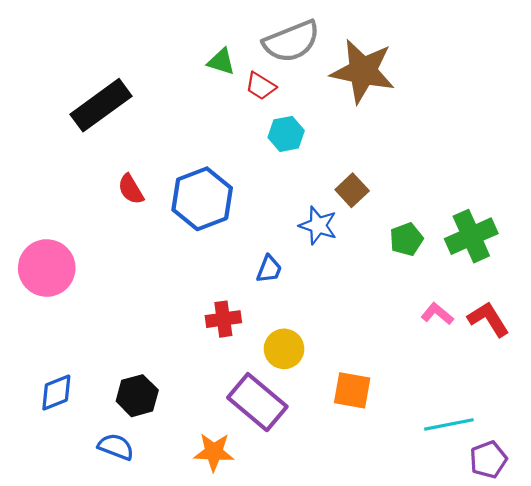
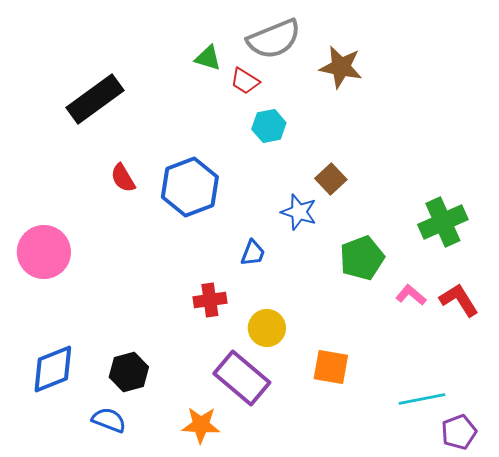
brown star: (363, 71) -> (341, 67), size x0.7
green pentagon: (406, 239) -> (362, 258), moved, size x1.4
blue diamond: (56, 393) -> (53, 369), size x1.4

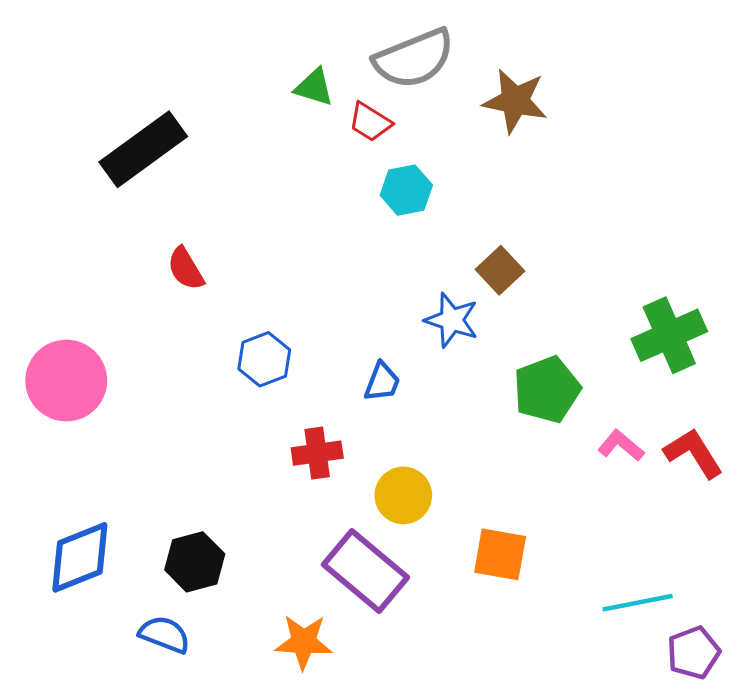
blue hexagon: (190, 187) -> (264, 359), moved, size x0.6

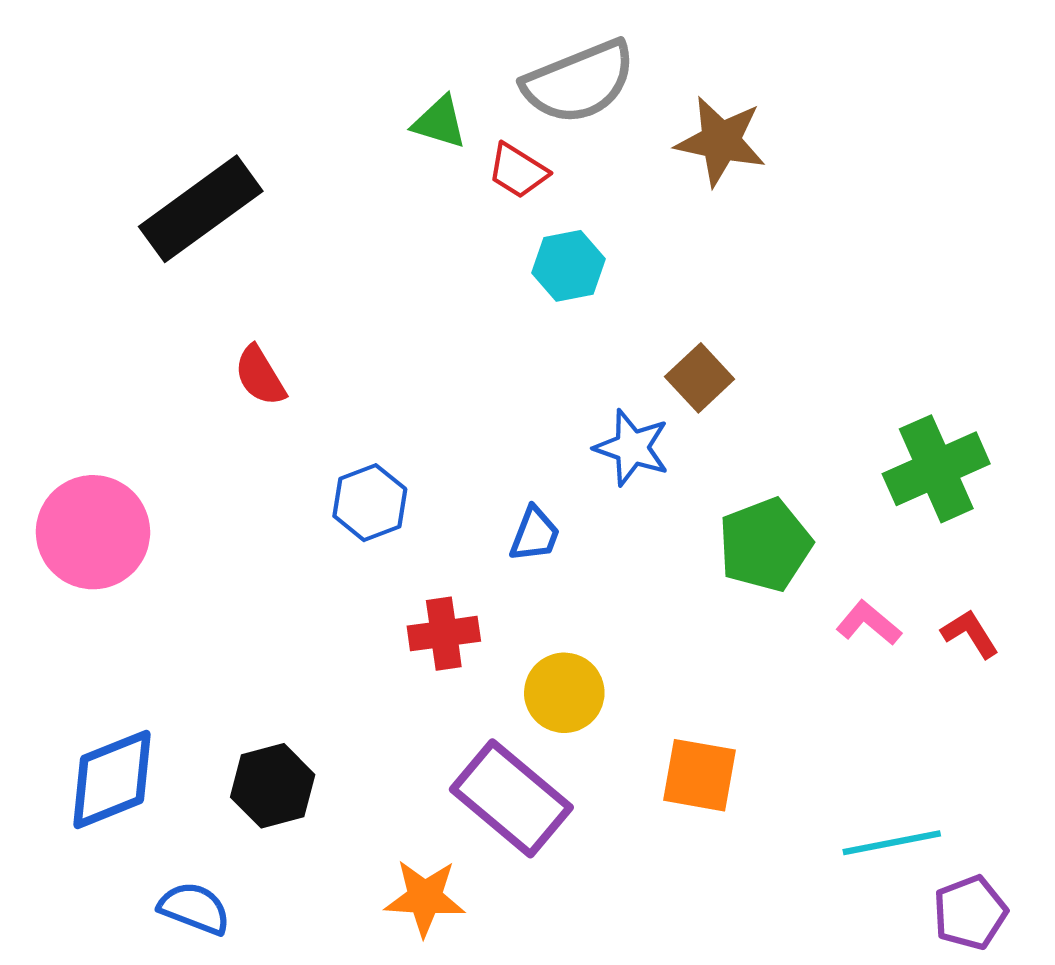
red L-shape: (694, 453) -> (970, 634), size x0.7
blue semicircle: (164, 634) -> (194, 908), moved

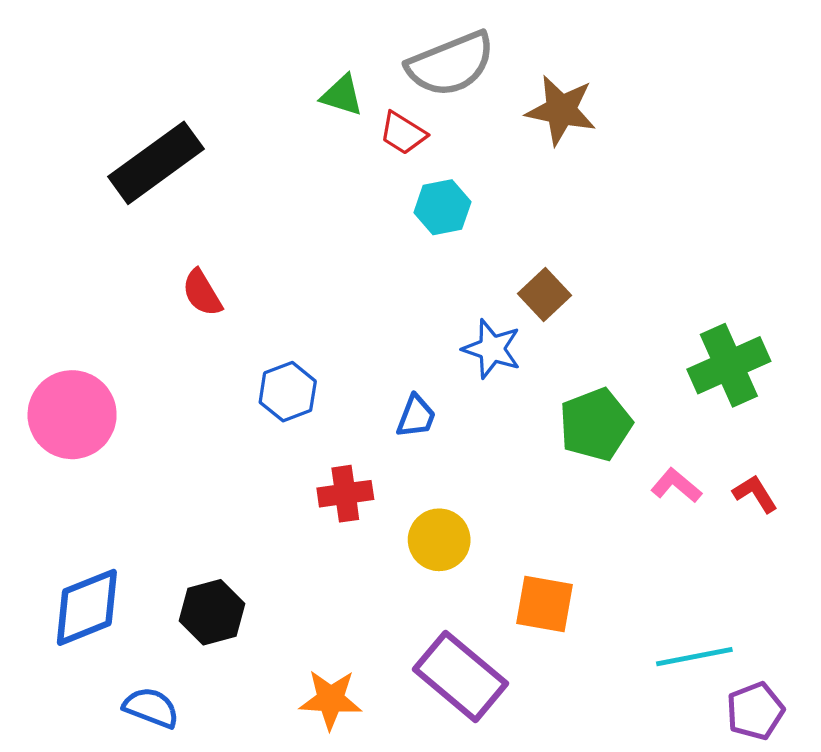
purple rectangle: (511, 798) -> (461, 676), moved

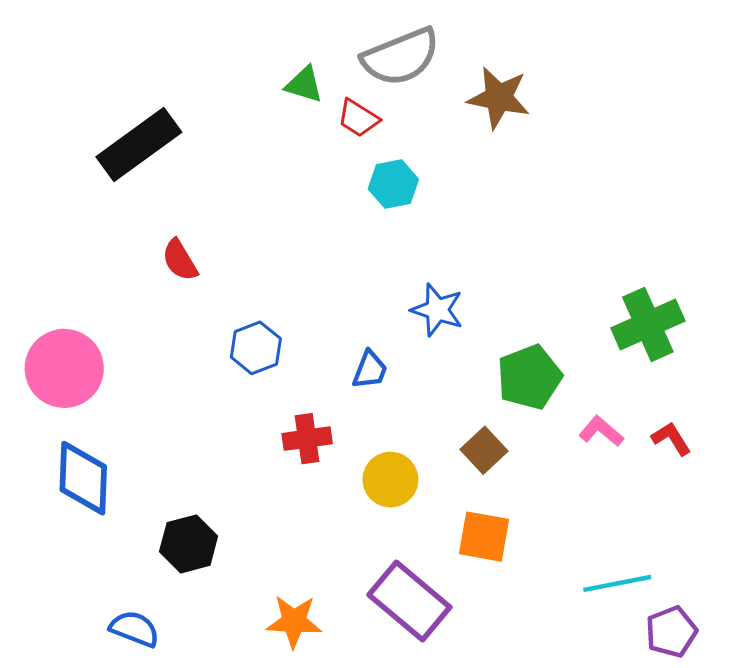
brown square: (545, 295) -> (484, 450), moved
blue diamond: (87, 607) -> (83, 478), moved, turned -66

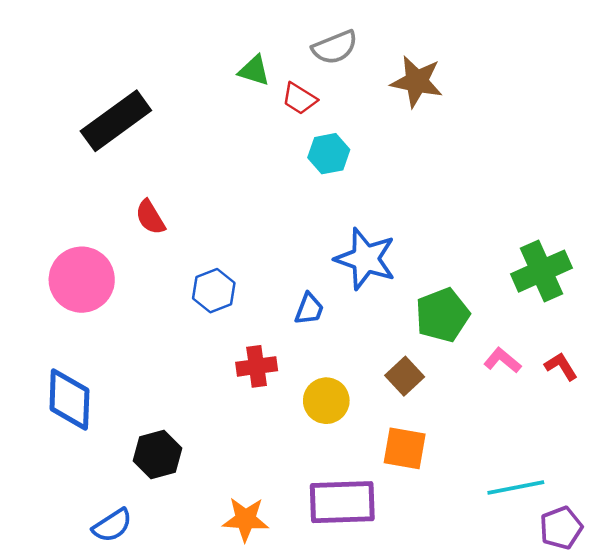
gray semicircle: (401, 57) -> (335, 47), size x0.7
blue star: (437, 310) -> (365, 259), size x1.4
pink circle: (64, 368) -> (82, 280), moved
purple rectangle: (409, 601) -> (342, 502), turned -42
blue semicircle: (134, 629) -> (112, 525), turned 126

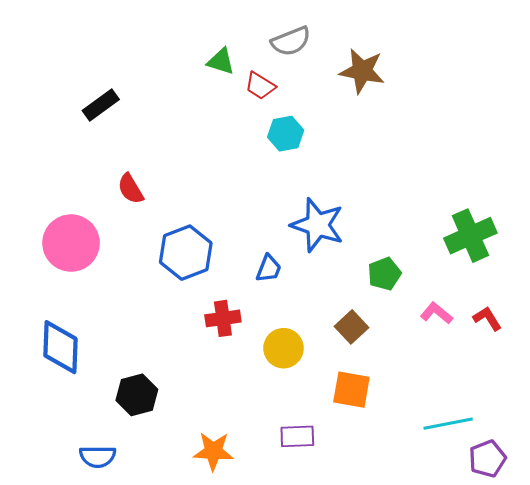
black rectangle: (116, 121) -> (101, 105), size x0.6
blue hexagon: (214, 291) -> (186, 253), size x1.4
green pentagon: (442, 315) -> (384, 274), size x0.7
purple rectangle: (342, 502) -> (297, 436), size x0.6
blue semicircle: (112, 525) -> (98, 457), turned 33

